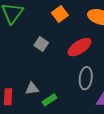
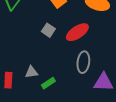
gray square: (41, 44) -> (48, 30), moved

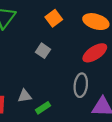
red ellipse: (77, 32) -> (95, 53), moved

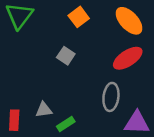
orange ellipse: (96, 22) -> (129, 21), turned 30

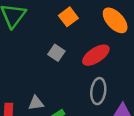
red ellipse: (128, 58) -> (96, 55), moved

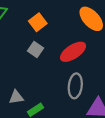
orange square: (68, 17) -> (38, 22), moved

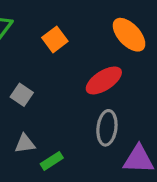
gray square: (36, 50) -> (22, 95), moved

